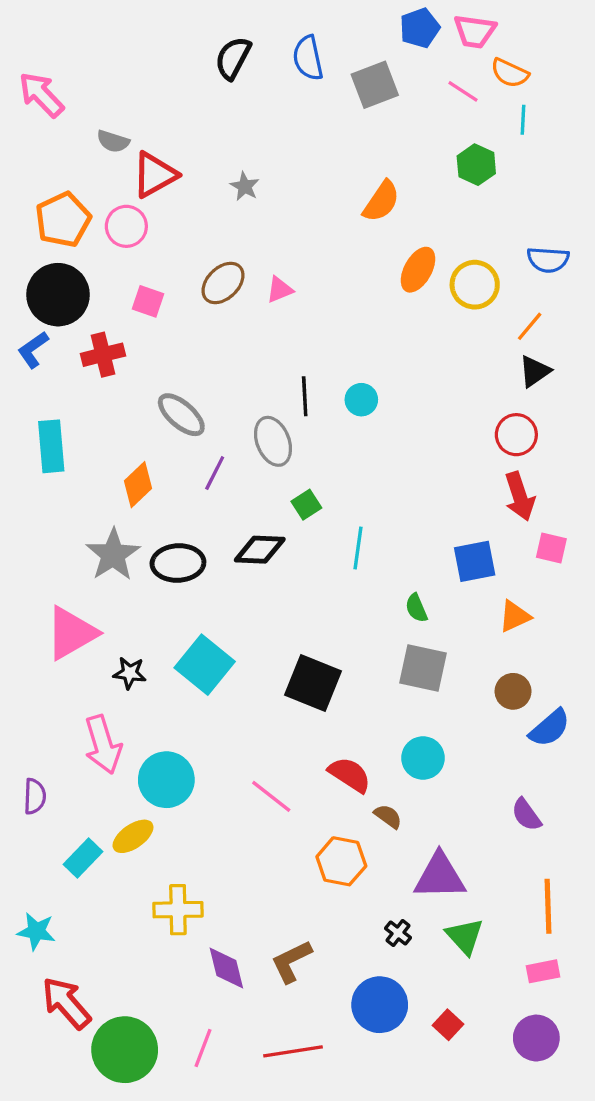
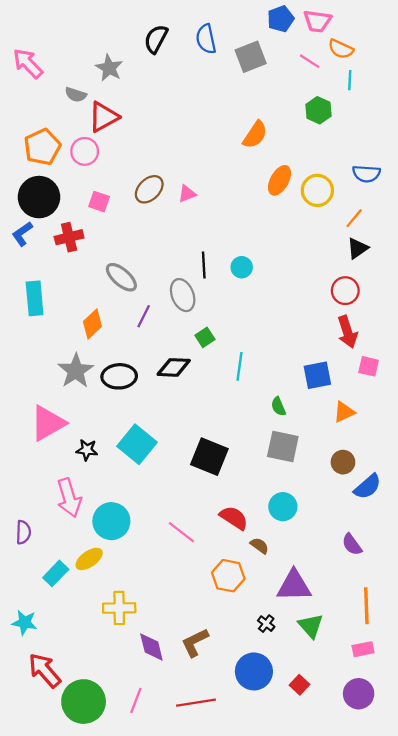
gray star: (245, 186) -> (109, 68), moved, size x1.4

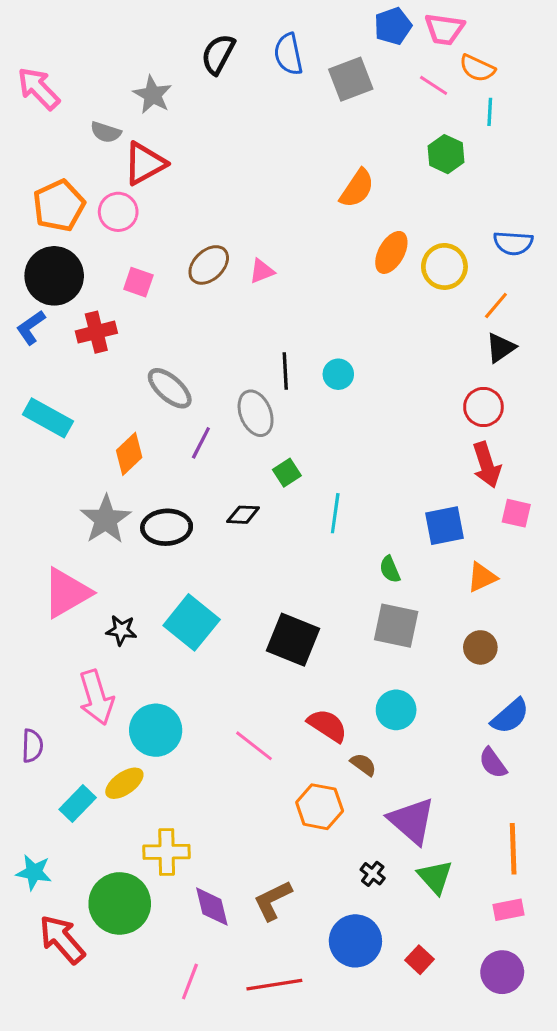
cyan rectangle: (35, 298) -> (48, 418), turned -56
black diamond: (174, 367) -> (243, 515), size x0.7
blue semicircle: (367, 487) -> (510, 716), moved
purple triangle: (294, 586) -> (412, 821), turned 42
green circle: (84, 702) -> (120, 903), moved

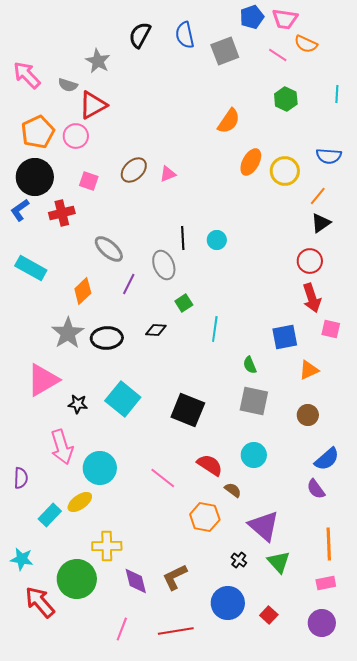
pink arrow: (39, 89) -> (27, 75), moved
cyan line: (490, 112) -> (337, 94), moved

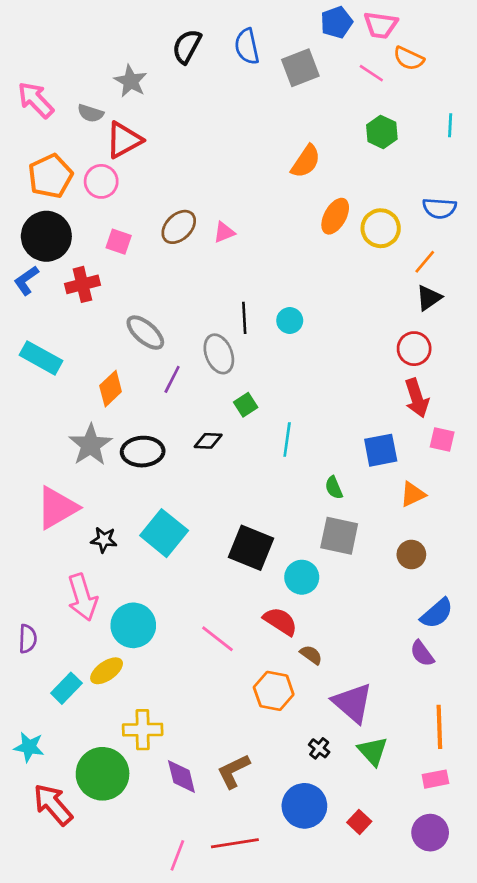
cyan circle: (254, 455) -> (302, 577), moved
pink line: (122, 629) -> (177, 855), moved

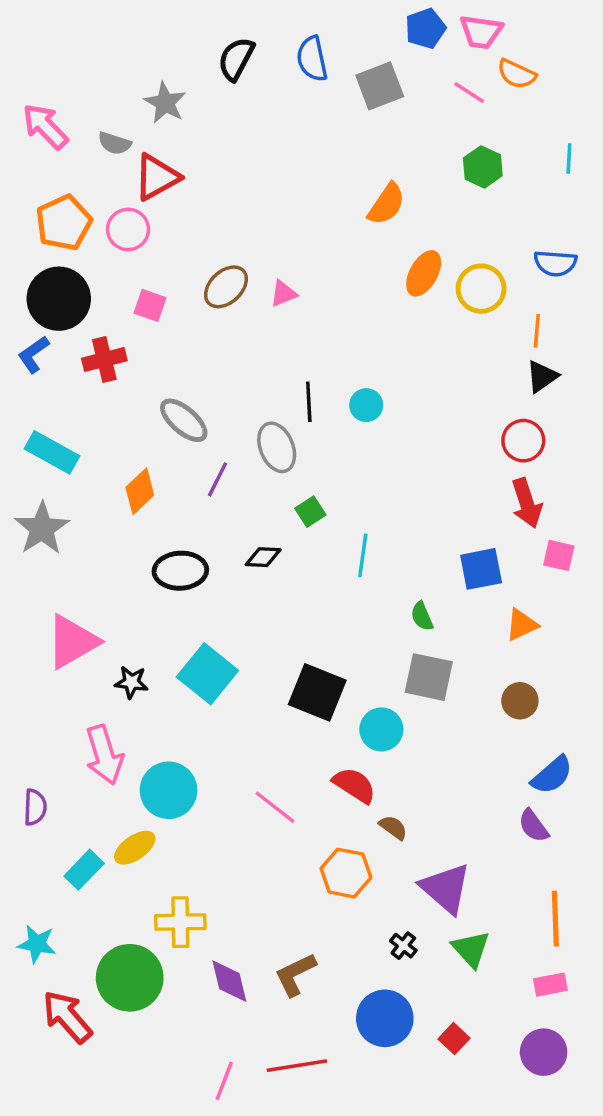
orange line: (425, 262) -> (537, 331), turned -35
gray star: (90, 445) -> (42, 528), moved

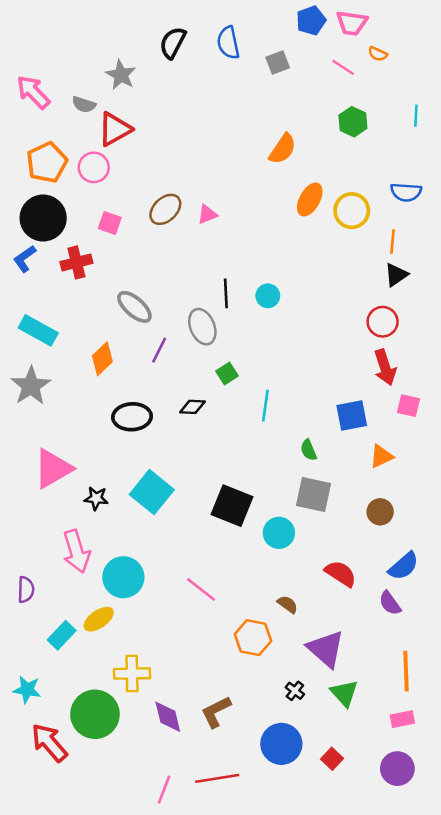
orange semicircle: (517, 74) -> (378, 54), size x0.7
gray square: (380, 86) -> (278, 62), size x0.7
red semicircle: (354, 785) -> (341, 574), moved

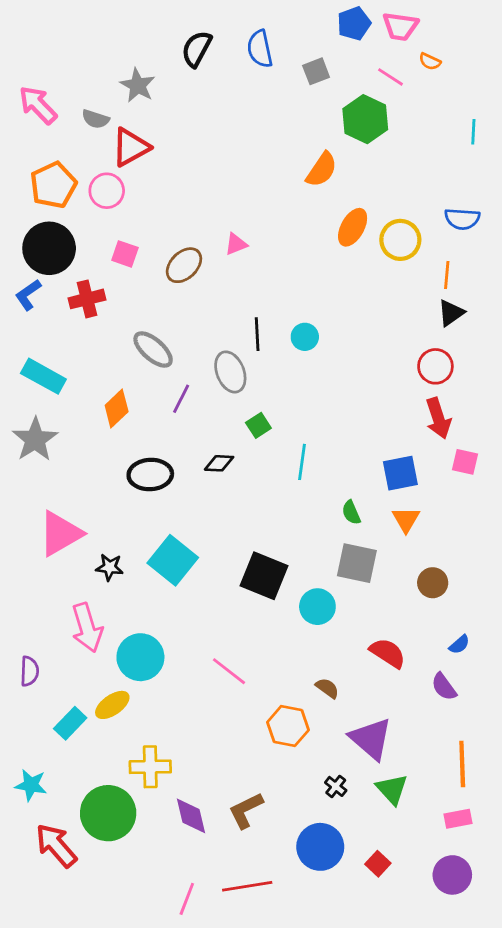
green hexagon: (353, 122) -> (365, 119), moved, size x1.4
brown ellipse: (165, 209) -> (184, 265), moved
orange triangle: (381, 456) -> (406, 519), moved, turned -35
blue semicircle: (404, 566) -> (459, 645), size x0.6

